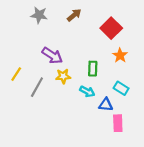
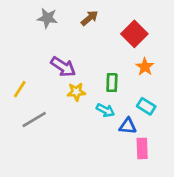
gray line: (37, 87) -> (34, 119), moved, turned 30

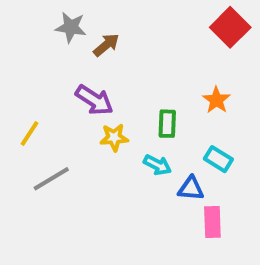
brown arrow: (90, 18) -> (106, 45), moved
red square: (134, 34) -> (230, 27), moved

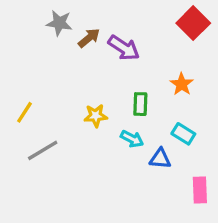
purple arrow: (94, 100) -> (124, 48), moved
pink rectangle: (212, 222) -> (200, 190), moved

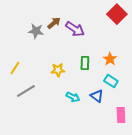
gray star: (59, 23) -> (36, 31), moved
orange star: (182, 84) -> (110, 59), moved
cyan arrow: (132, 139) -> (73, 97), moved
blue triangle: (160, 159) -> (97, 96), turned 32

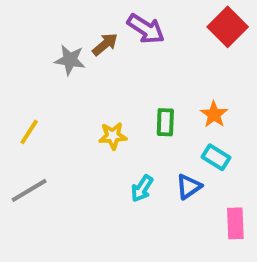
purple arrow: (75, 29) -> (146, 29), moved
gray line: (26, 91) -> (29, 190), moved
blue triangle: (97, 96) -> (189, 186), turned 48
cyan arrow: (73, 97) -> (142, 188), turned 96

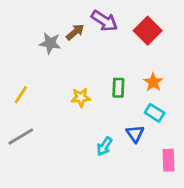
red square: (228, 27) -> (148, 31), moved
blue triangle: (189, 186) -> (135, 134), turned -30
cyan arrow: (142, 188) -> (104, 146), moved

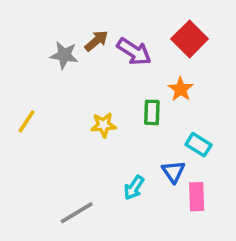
purple arrow: (104, 21) -> (134, 52), moved
orange star: (153, 82) -> (181, 89), moved
gray line: (21, 137) -> (77, 213), moved
pink rectangle: (169, 160) -> (197, 197), moved

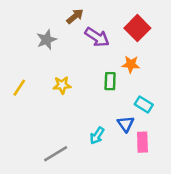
brown arrow: (96, 41) -> (75, 16), moved
gray star: (64, 55) -> (46, 40), turned -30
orange star: (181, 89) -> (131, 64), turned -30
yellow star: (104, 125) -> (62, 85), moved

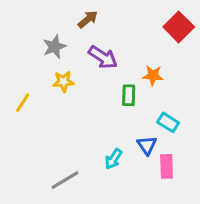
red square: (137, 28) -> (179, 27), moved
purple arrow: (97, 37) -> (103, 57), moved
yellow star: (62, 85) -> (63, 82), moved

